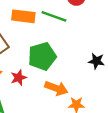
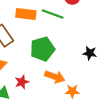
red star: (19, 78) -> (22, 82), moved

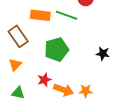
orange arrow: (55, 77) -> (63, 90), moved
red star: (22, 82) -> (44, 80), moved

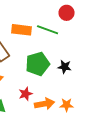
black star: (103, 54) -> (65, 67), moved
orange arrow: (63, 90) -> (45, 104), turned -30

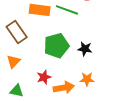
orange star: (67, 105) -> (87, 79), moved

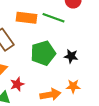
red star: (44, 77) -> (17, 84), moved

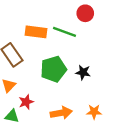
orange star: (73, 86) -> (94, 112), moved

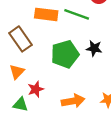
black star: (83, 72) -> (94, 48), moved

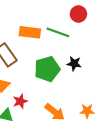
orange arrow: (73, 101) -> (55, 112), turned 48

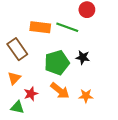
orange star: (87, 111) -> (86, 96), moved
orange arrow: (55, 112) -> (60, 91), moved

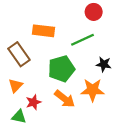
green line: (67, 27) -> (82, 40), moved, turned -45
black star: (83, 57) -> (104, 64), moved
orange star: (86, 96) -> (93, 90), moved, size x1.5

